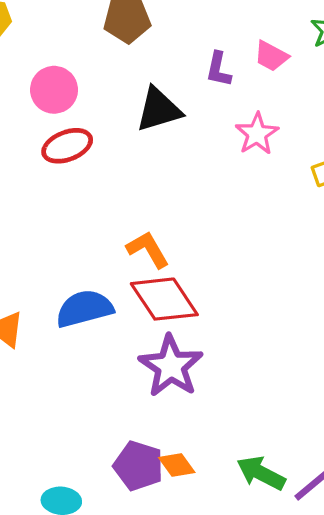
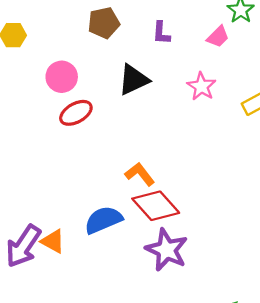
pink trapezoid: (271, 56) -> (218, 37), moved, turned -65
purple L-shape: (218, 69) -> (161, 33), moved

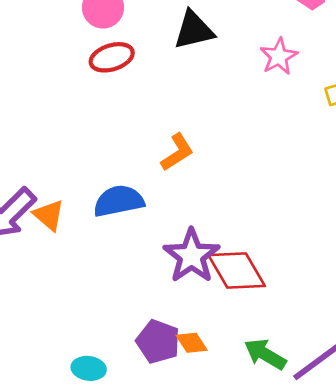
orange L-shape: (140, 174) -> (177, 152), turned 84
red diamond: (156, 206) -> (237, 271), moved

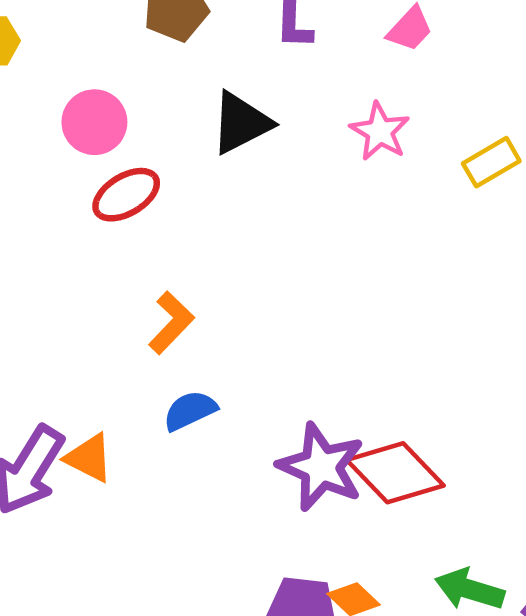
orange L-shape: (177, 152) -> (171, 323), moved
blue semicircle: (119, 201) -> (190, 411), size x0.7

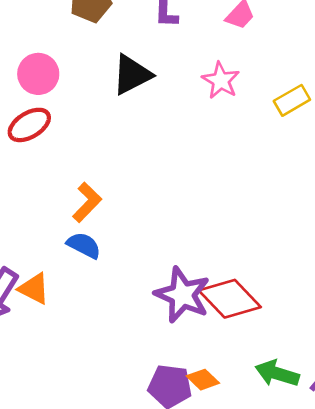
red ellipse: (126, 195) -> (29, 125), moved
blue semicircle: (190, 411) -> (84, 245), moved, turned 52

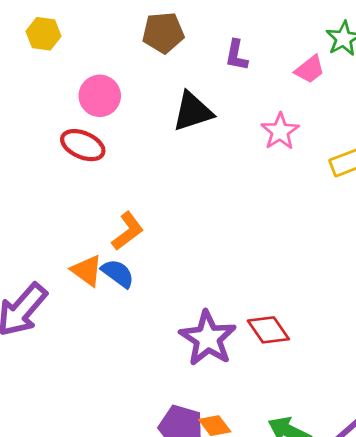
red ellipse: (29, 125) -> (83, 145), turned 45
orange triangle: (34, 289) -> (87, 270), moved
red diamond: (230, 299) -> (268, 330), moved, size x0.7

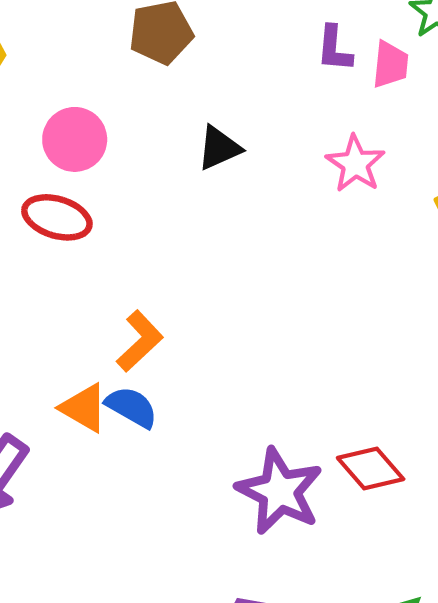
purple L-shape: (236, 55) -> (334, 49), moved
pink trapezoid: (310, 69) -> (390, 64), turned -40
black triangle: (193, 111) -> (219, 148), size x0.7

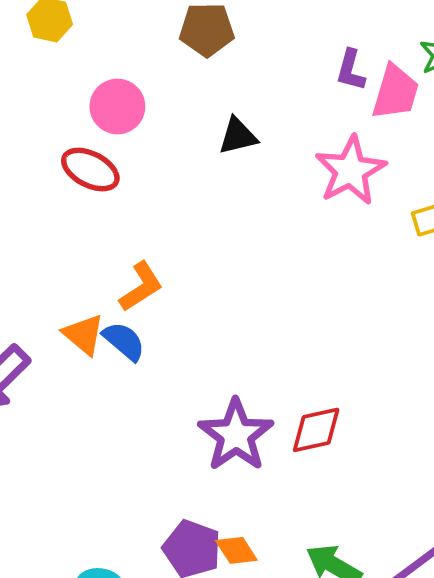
pink trapezoid: (390, 64) -> (395, 92), size x1.4
pink star: (355, 164) -> (351, 170), size x1.4
red diamond: (371, 468) -> (316, 430), turned -72

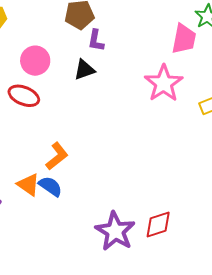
purple L-shape: (351, 70) -> (96, 41), moved
black triangle: (238, 136) -> (84, 70), moved

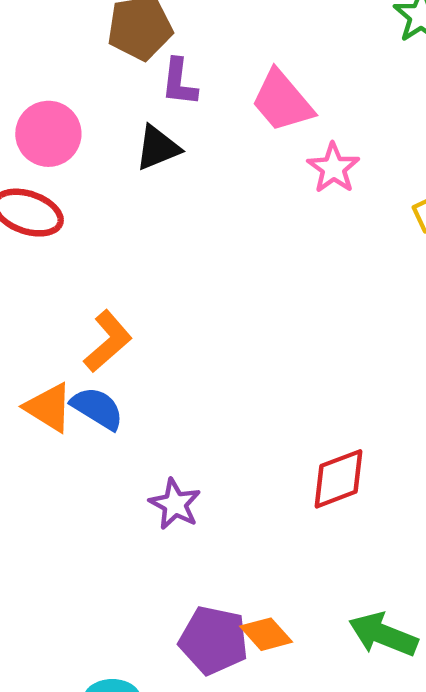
pink trapezoid: (184, 39) -> (282, 101), moved, turned 132
pink star: (164, 83) -> (333, 168), size x0.6
purple star: (115, 231) -> (175, 504), moved, size x0.6

